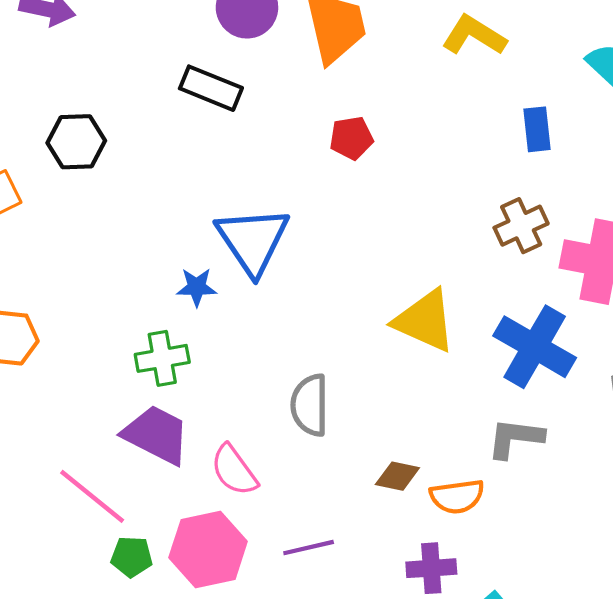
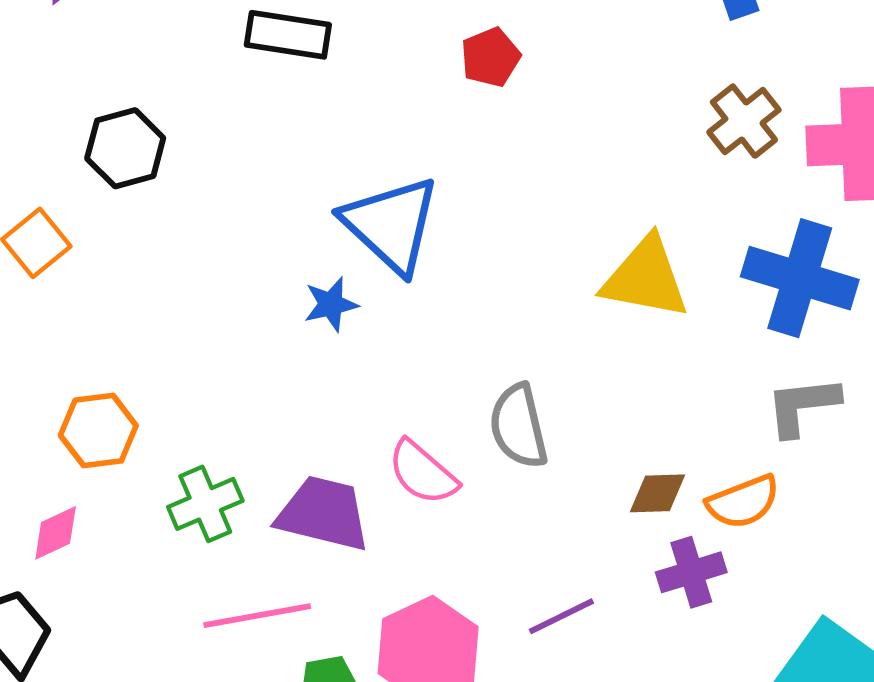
green cross: (162, 358) -> (205, 504), moved
pink semicircle: (234, 470) -> (423, 473), moved
pink line: (92, 496) -> (257, 616), turned -36
purple cross: (431, 568) -> (691, 572), moved

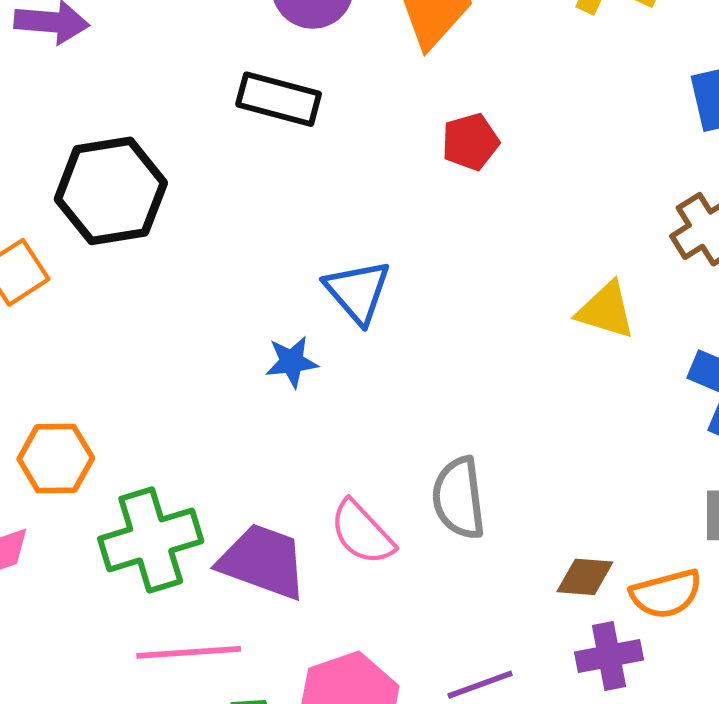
black hexagon: (125, 148) -> (111, 191), size x1.4
blue triangle: (391, 225) -> (358, 292), size x0.7
yellow triangle: (645, 278) -> (606, 310), moved, size x0.7
green cross: (205, 504) -> (151, 540), size x1.4

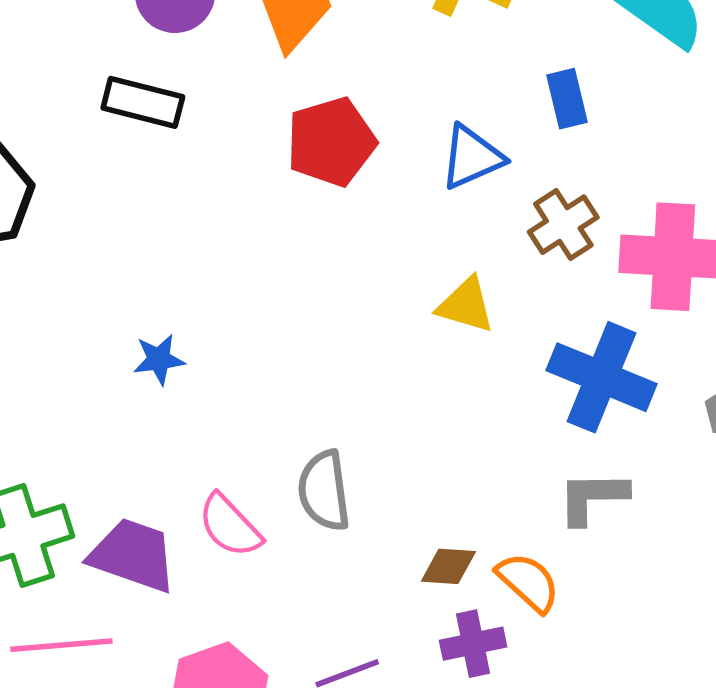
red pentagon: (470, 142) -> (331, 142), size x1.6
blue triangle: (358, 292) -> (472, 157), moved, turned 48
orange semicircle: (666, 594) -> (528, 582), turned -122

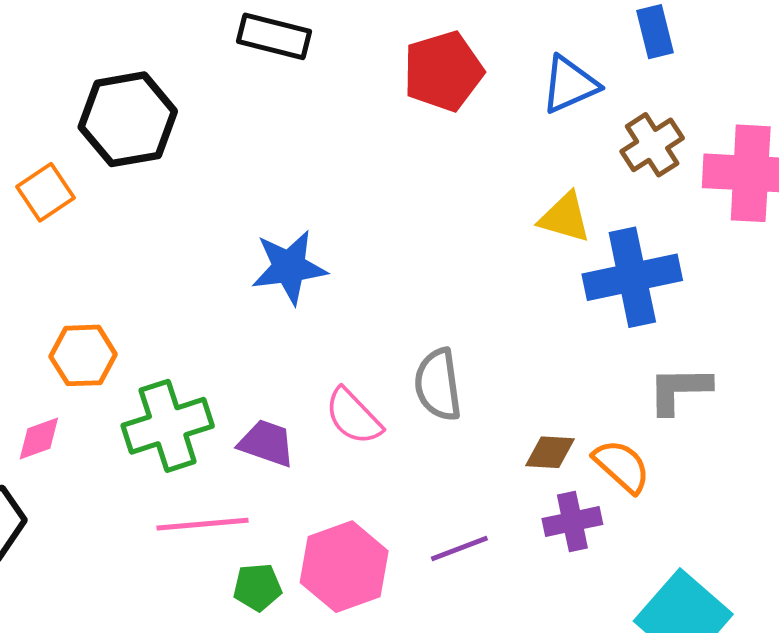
blue star: (159, 359) -> (289, 267), size x1.6
blue cross: (602, 377) -> (632, 277), moved, turned -34
purple trapezoid: (133, 555) -> (267, 443), size x0.7

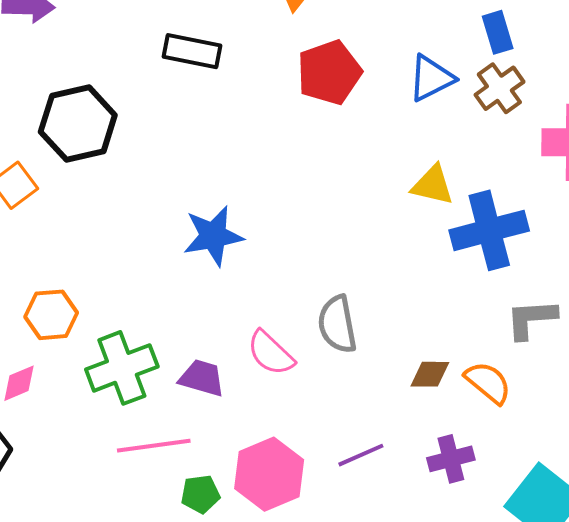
brown cross: (652, 145) -> (499, 88), moved
purple cross: (572, 522) -> (451, 459), moved

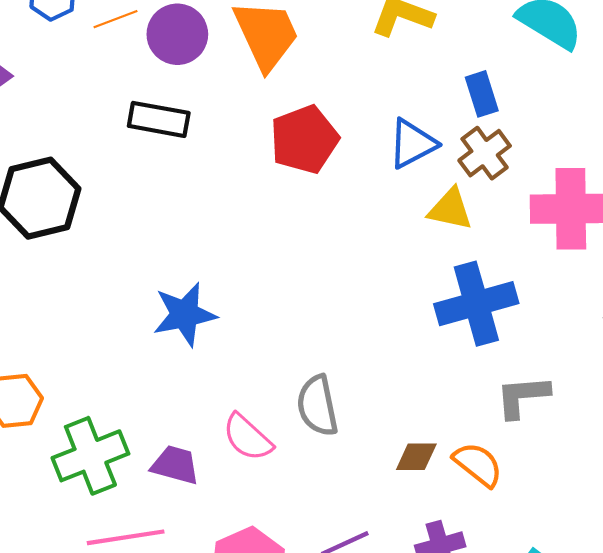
yellow triangle: (433, 185) -> (450, 209), moved

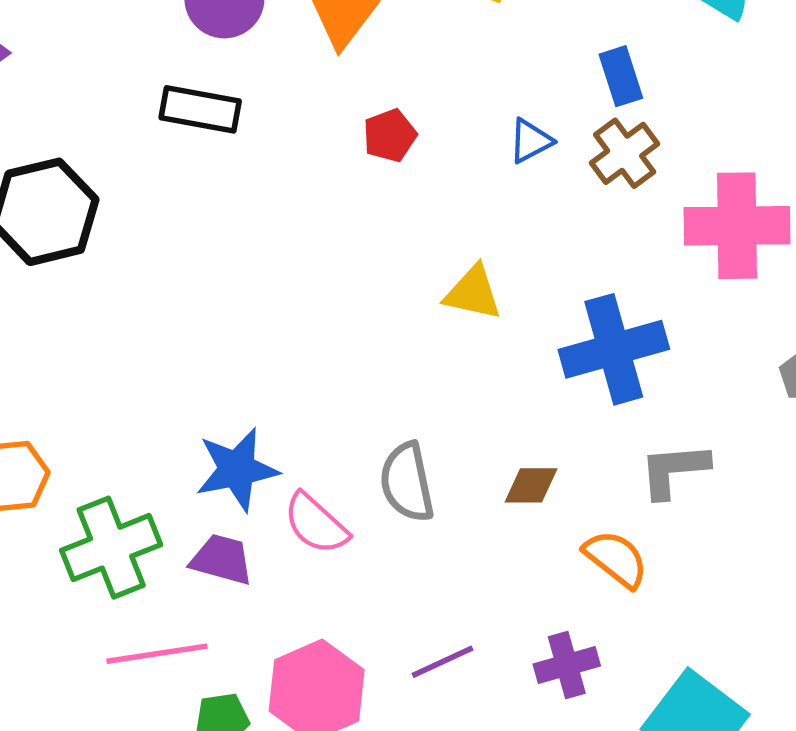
red pentagon: (304, 139) -> (390, 135), size x0.6
blue triangle: (412, 144) -> (530, 141), size x0.7
yellow triangle: (450, 209) -> (473, 293), moved
blue star: (185, 314) -> (237, 469), moved
brown diamond: (416, 457) -> (531, 485), moved

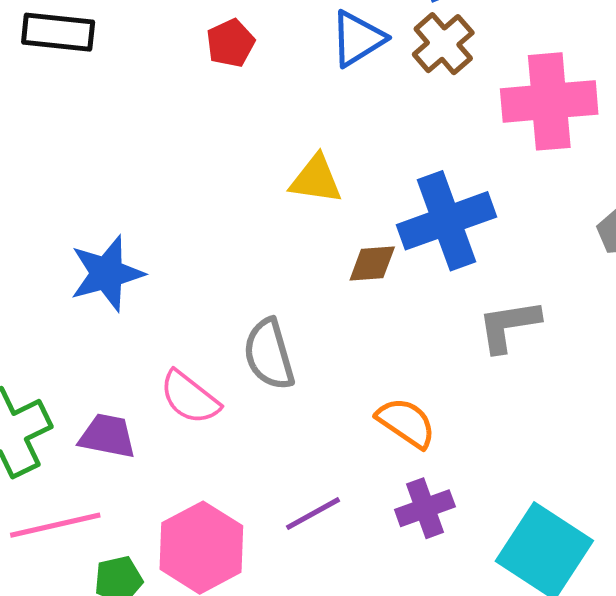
blue triangle: (530, 141) -> (358, 39), size x1.4
blue star: (237, 469) -> (107, 273), moved
brown diamond: (531, 485) -> (372, 264), moved
orange semicircle: (616, 559) -> (406, 423), moved

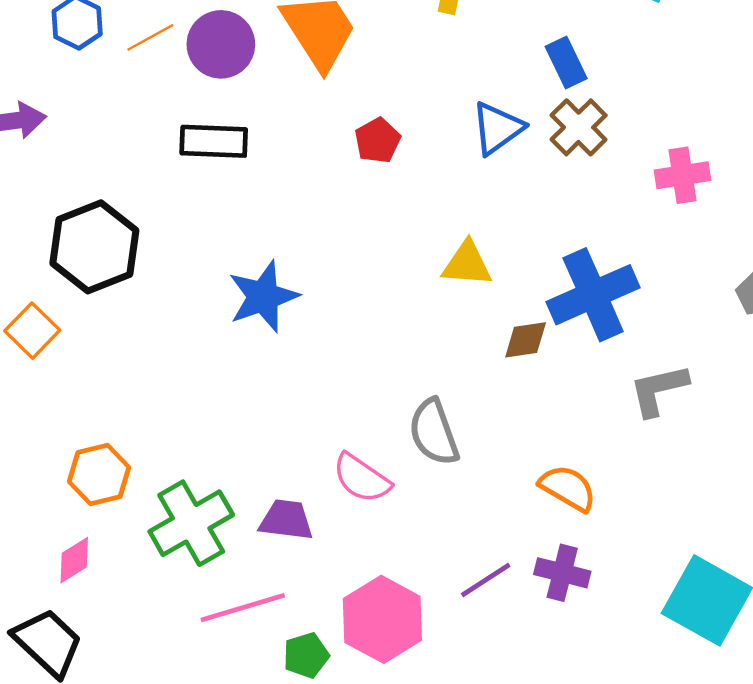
pink cross: (549, 101) -> (683, 175), size x0.6
blue star: (107, 273) -> (263, 297), moved
purple cross: (425, 508) -> (562, 573), moved, turned 38

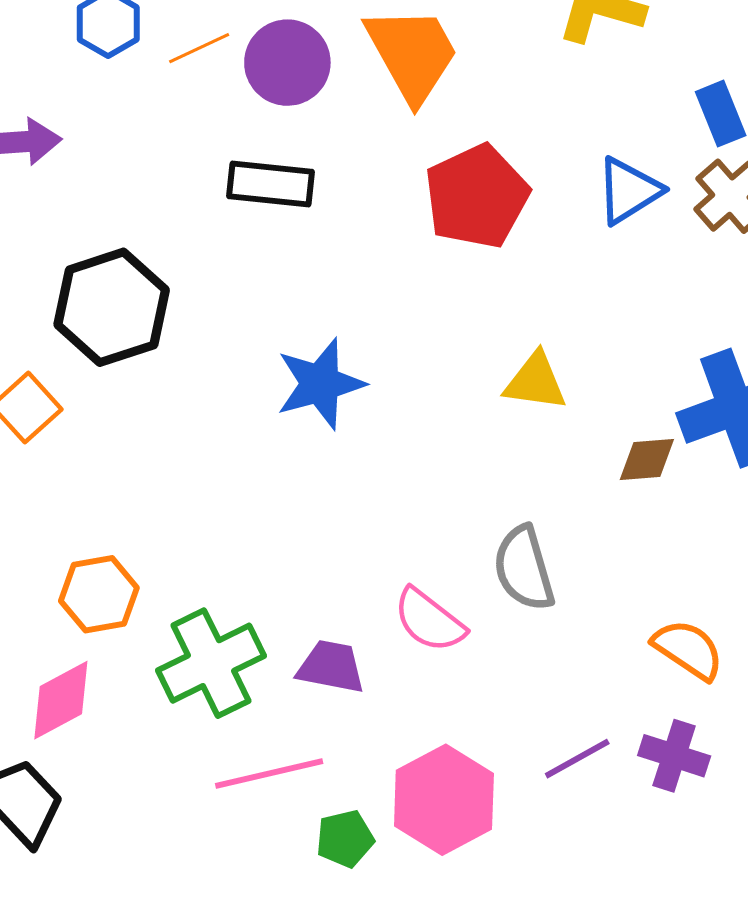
red pentagon: (377, 141) -> (477, 196), size x1.8
yellow triangle: (467, 264) -> (535, 382), moved
pink diamond: (74, 560) -> (61, 700), size x1.4

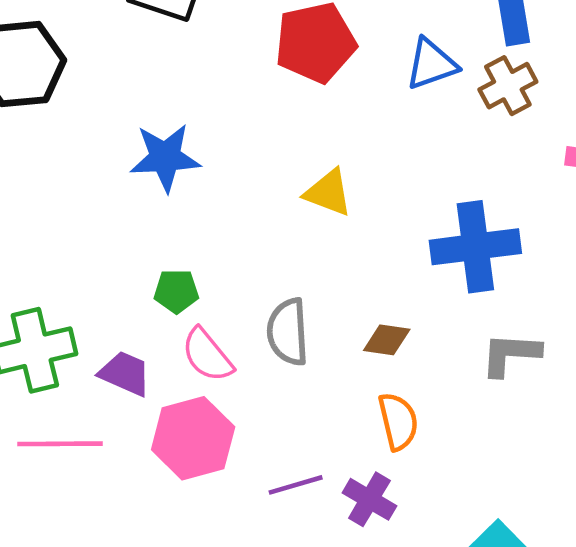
brown diamond: (647, 459) -> (387, 340), moved
orange semicircle: (688, 649) -> (398, 421), turned 30
pink hexagon: (444, 800) -> (193, 438), moved
green pentagon: (345, 839) -> (176, 291), moved

